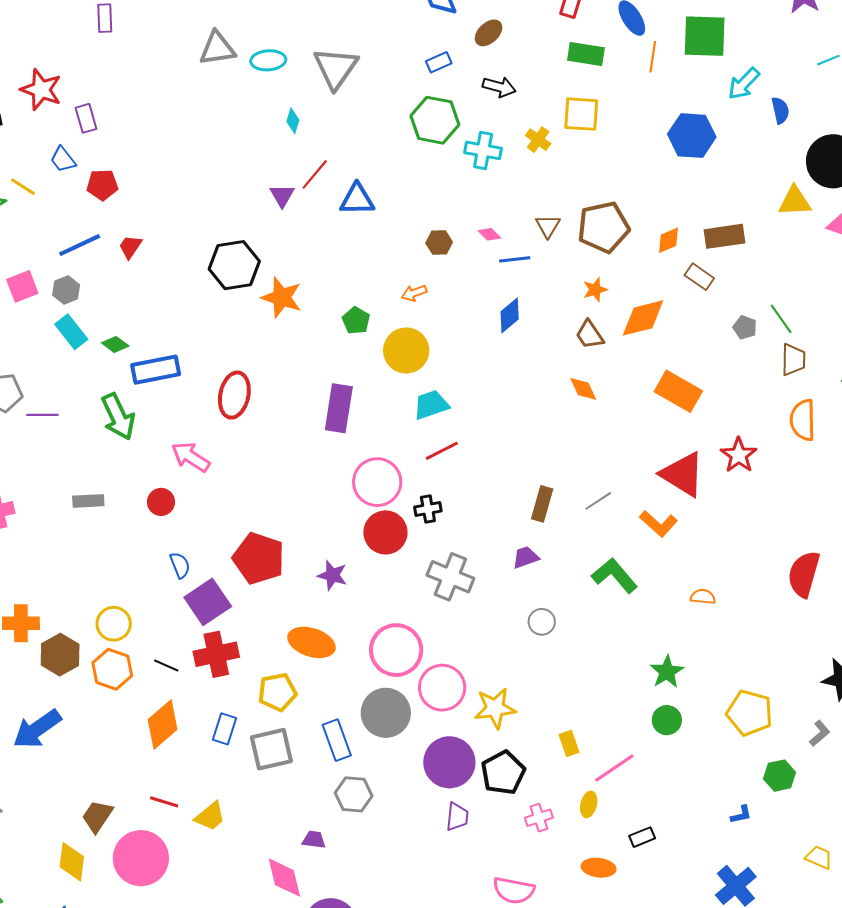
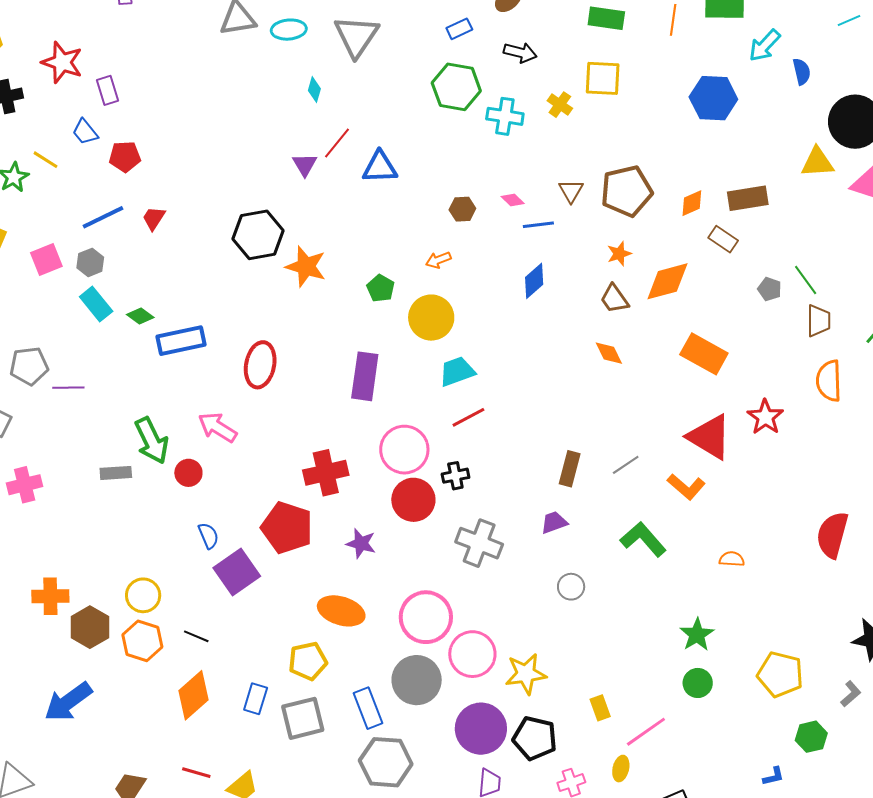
green arrow: (118, 417) -> (152, 441), moved
red cross: (216, 654) -> (326, 473), moved
black pentagon: (503, 773) -> (535, 738), turned -30
gray hexagon: (354, 794) -> (386, 762), size x1.4

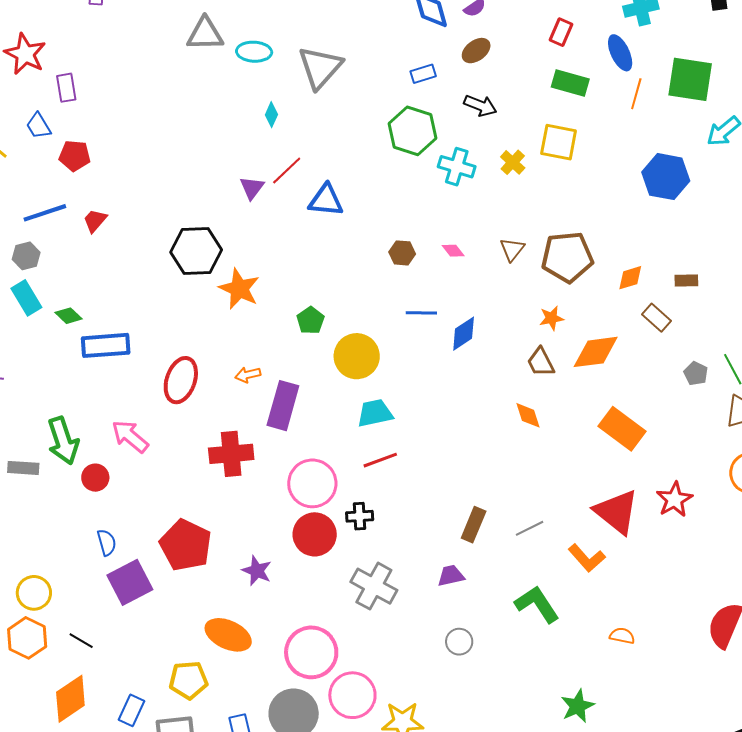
brown rectangle: (748, 198) -> (686, 280), size x0.6
blue line: (538, 225) -> (421, 313), moved
orange arrow: (438, 260) -> (248, 375), moved
red cross: (326, 473) -> (231, 454), moved

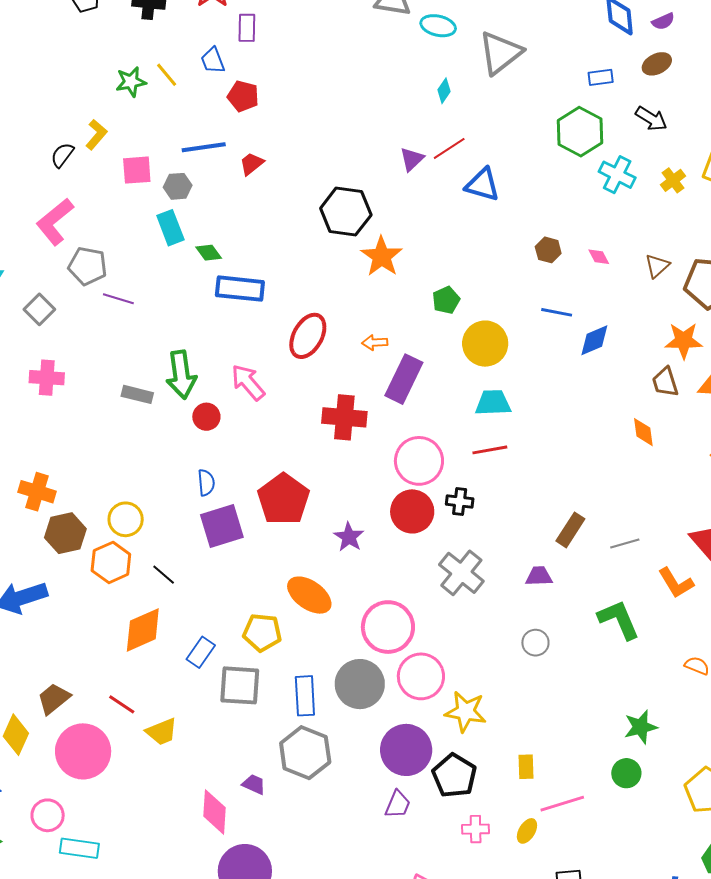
orange star: (551, 318) -> (684, 341), size x1.5

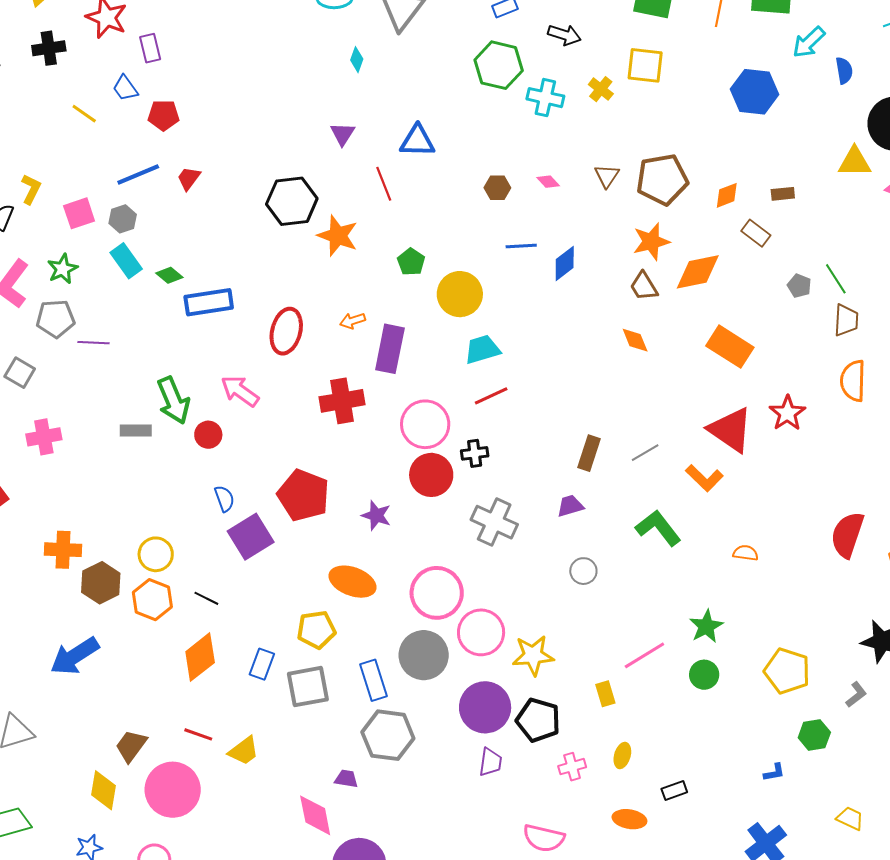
green star: (131, 82) -> (63, 269), moved
red line: (449, 148) -> (384, 184), moved, turned -64
pink line: (562, 804) -> (644, 655), moved

